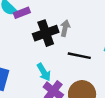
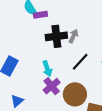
black line: (79, 56) -> (80, 62), turned -72

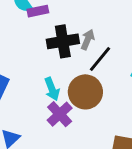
black line: (80, 62) -> (100, 59), moved
brown circle: (75, 94) -> (85, 92), moved

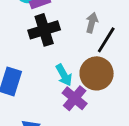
black cross: (63, 41) -> (44, 30), moved

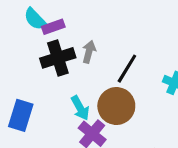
gray arrow: (92, 23) -> (89, 52), moved

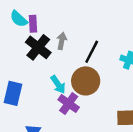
purple rectangle: (53, 27) -> (33, 24), turned -70
black cross: (58, 58) -> (38, 47), turned -30

